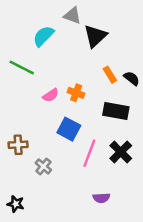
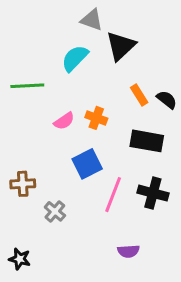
cyan semicircle: (43, 36) -> (75, 58), moved
green line: (22, 67) -> (27, 86), turned -30
blue square: (69, 129) -> (87, 164), turned 35
black cross: (121, 152) -> (153, 193), turned -30

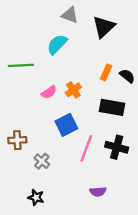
black triangle: (121, 46) -> (104, 27), moved
orange rectangle: (139, 95) -> (106, 72), turned 56
orange cross: (96, 118) -> (73, 90), turned 35
black star: (20, 259) -> (36, 197), moved

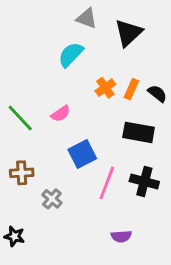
green line: (21, 65) -> (20, 118), moved, turned 50
orange cross: (73, 90) -> (105, 88), moved
black star: (36, 197) -> (14, 236), moved

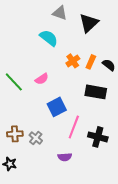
cyan semicircle: (71, 54) -> (49, 38), turned 84
brown cross: (22, 173) -> (15, 134), moved
black cross: (144, 182) -> (98, 137), moved
purple semicircle: (121, 236) -> (65, 157), moved

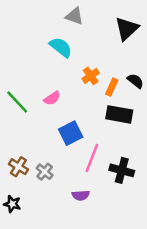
black triangle: (89, 23) -> (127, 29), moved
orange rectangle: (91, 62) -> (112, 87), moved
brown cross: (15, 134) -> (18, 167), turned 35

